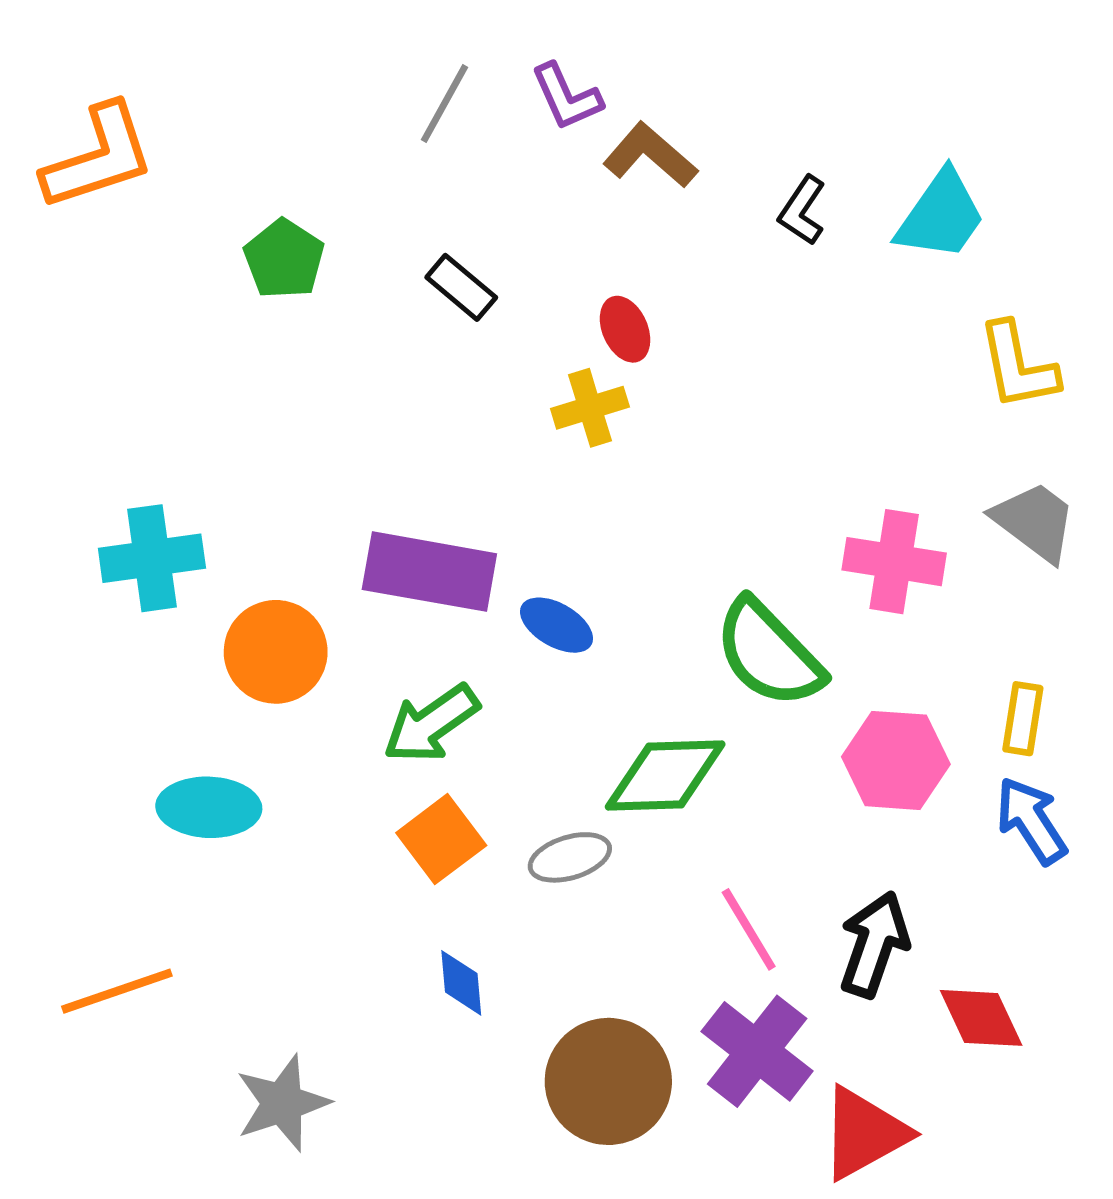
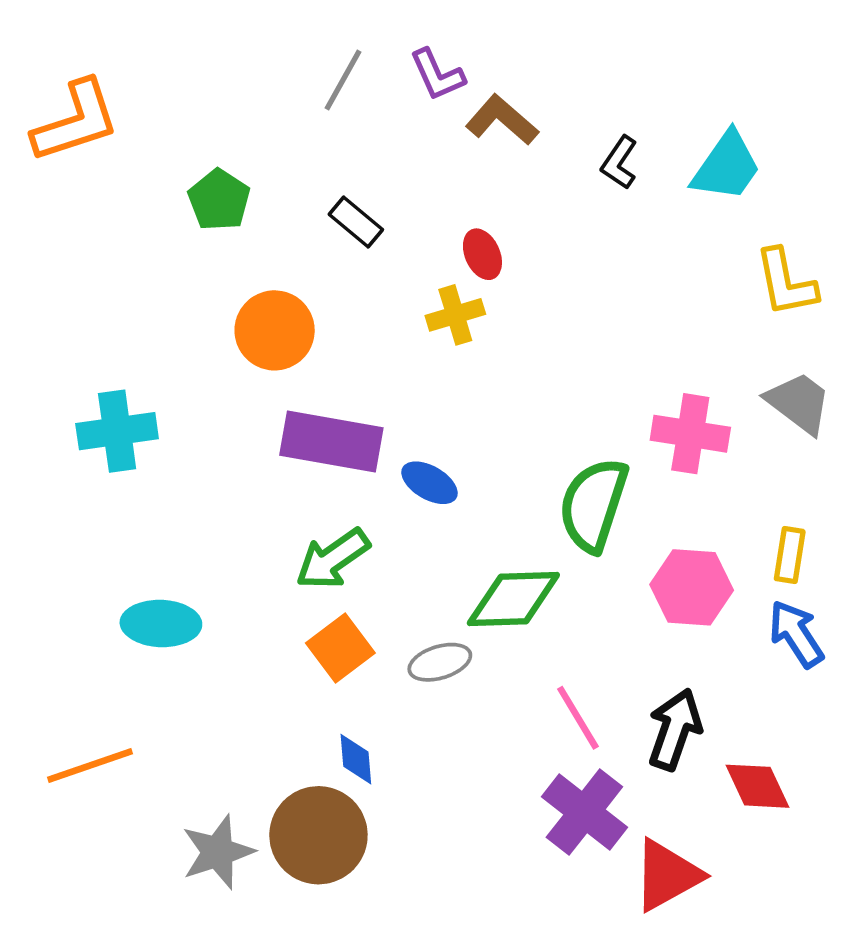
orange circle: (276, 652) -> (275, 330), moved
green semicircle: (769, 653) -> (593, 505), turned 62
brown circle: (608, 1081) -> (318, 835), moved

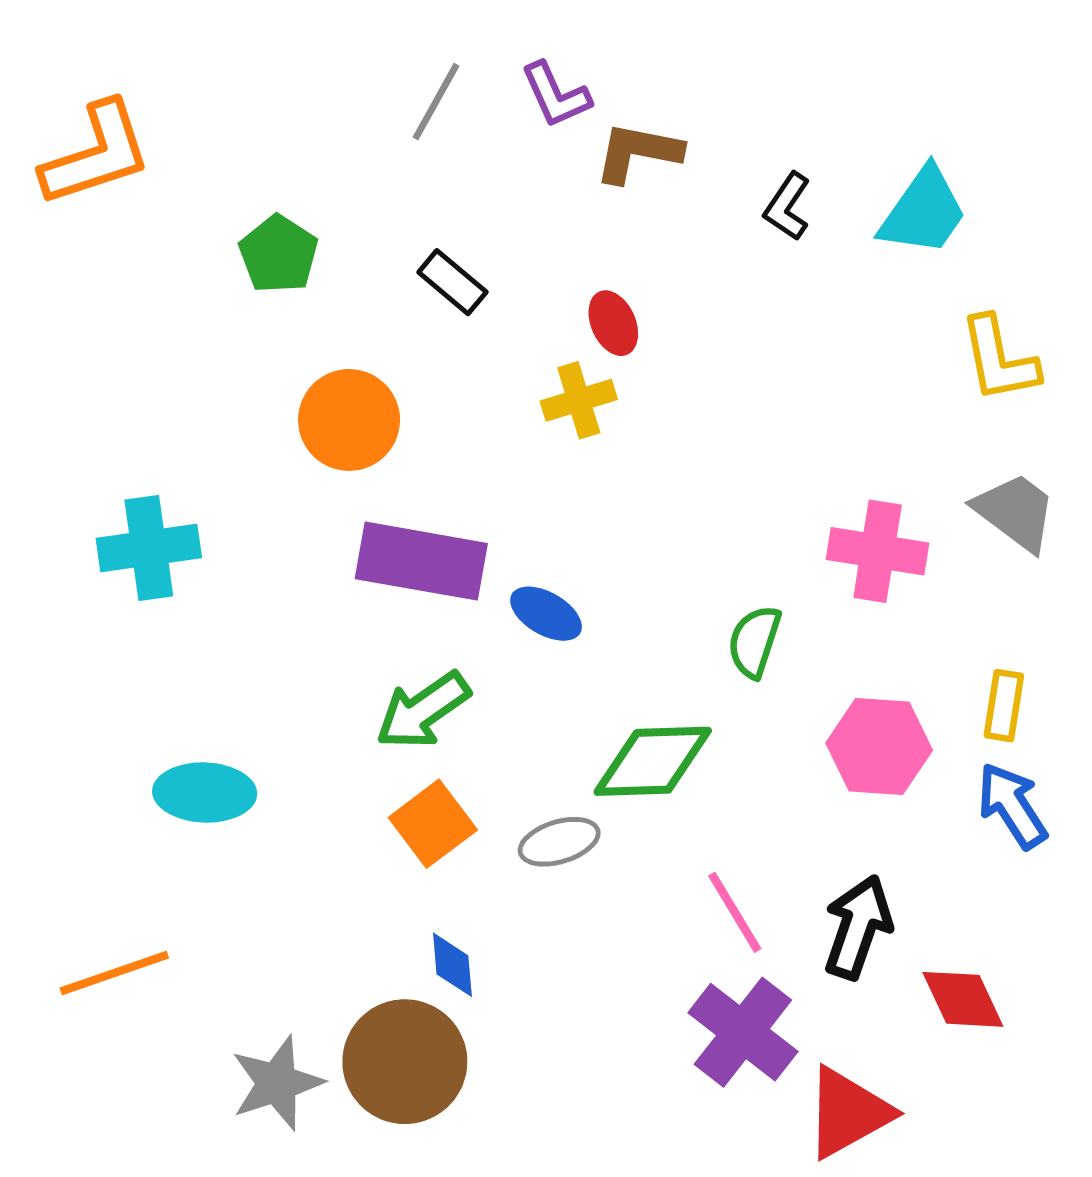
brown L-shape: (502, 120) -> (638, 152), turned -30
green semicircle: (593, 505) -> (754, 642), size x0.6

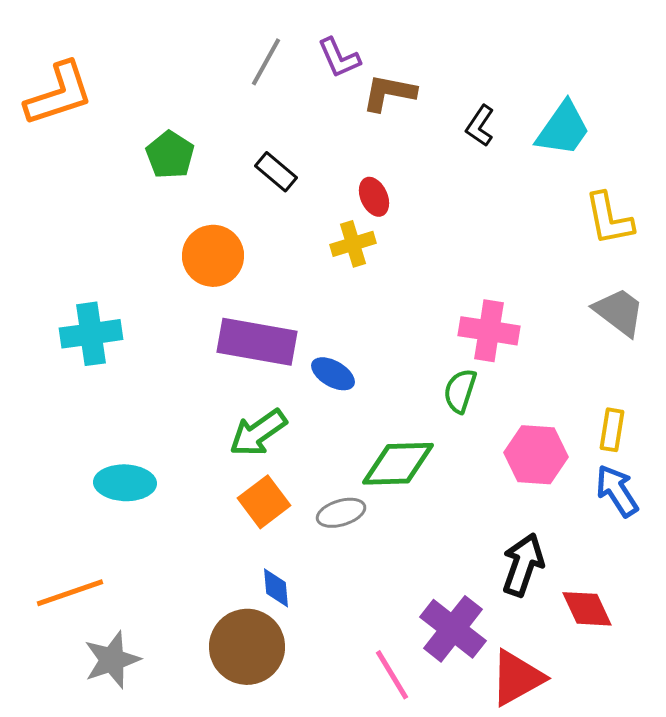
pink cross: (878, 551) -> (489, 331), moved
pink line: (735, 912) -> (392, 675), moved
gray star: (277, 1083) -> (112, 660), moved

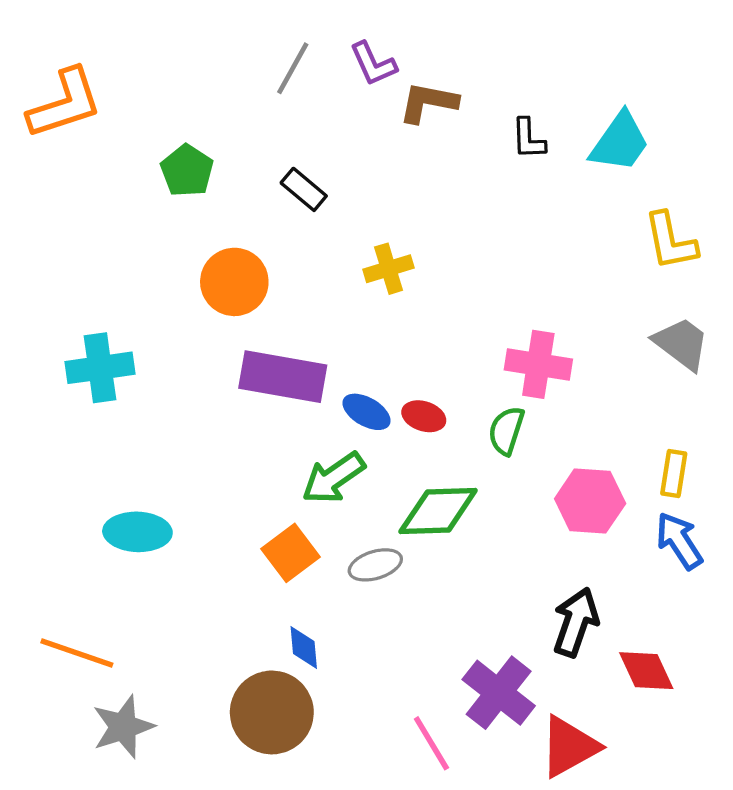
black L-shape: (480, 126) -> (528, 139), turned -36
red ellipse: (374, 197) -> (424, 416), moved, turned -48
green arrow: (258, 433) -> (333, 478), moved
orange line: (70, 593) -> (77, 653), turned 38

